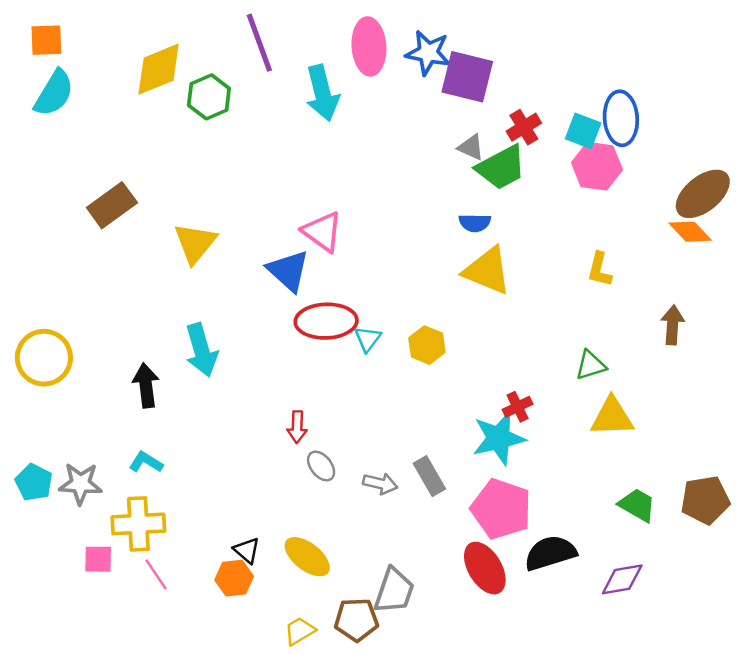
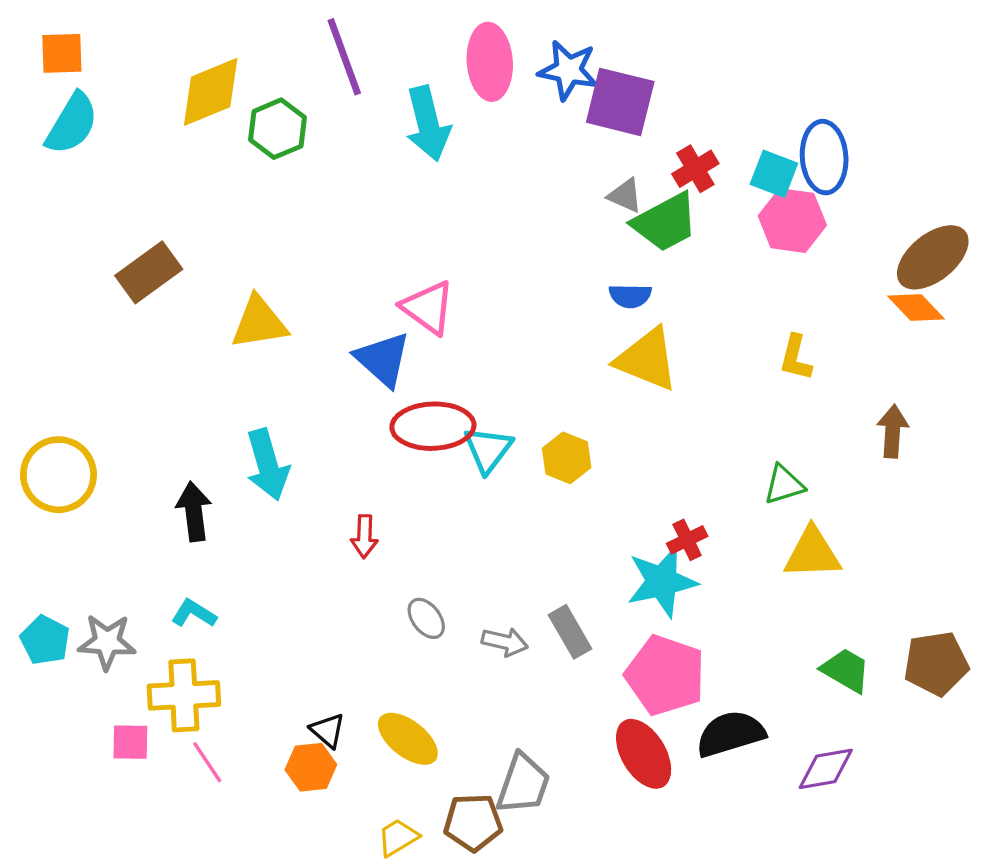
yellow triangle: (195, 243) -> (259, 323), turned 42
cyan triangle: (368, 339) -> (488, 450), size x1.4
red arrow: (297, 427) -> (364, 537), moved

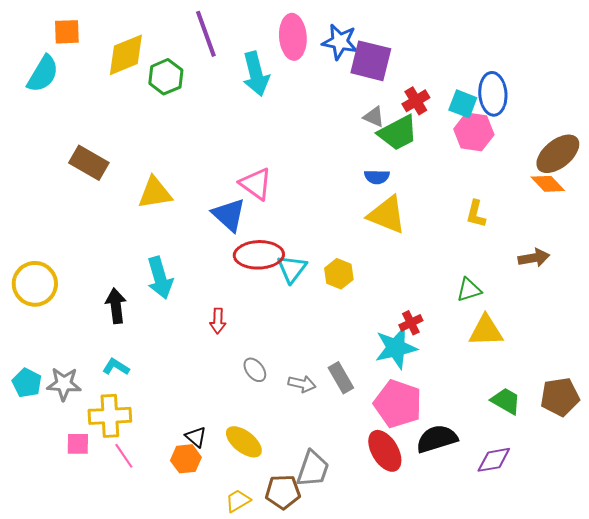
orange square: (62, 53) -> (67, 32), moved
brown rectangle: (149, 272) -> (89, 163), turned 66
brown arrow: (893, 431) -> (534, 258), turned 76

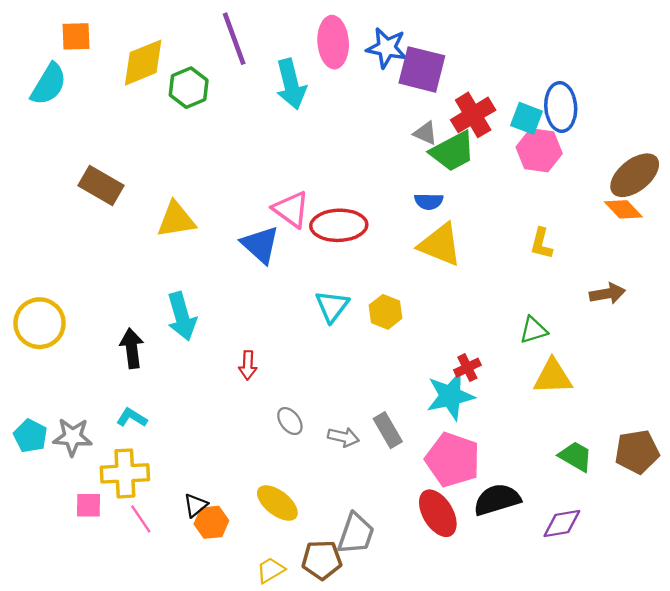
red cross: (416, 101) -> (473, 115), size x1.4
red ellipse: (259, 255) -> (339, 225), moved
black triangle: (196, 437) -> (195, 505), moved, turned 40

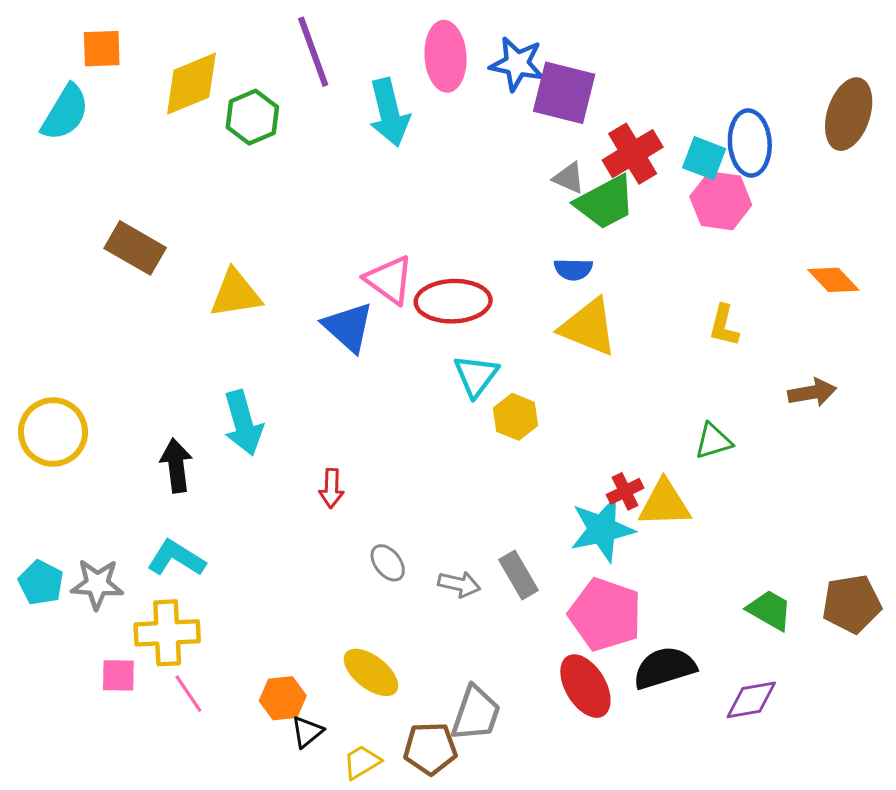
brown ellipse: (635, 175) -> (849, 114), moved, turned -33
cyan triangle: (332, 306) -> (476, 376), moved
yellow triangle: (553, 377) -> (665, 504), moved
cyan L-shape: (132, 418) -> (176, 558), size x1.4
black triangle: (195, 505) -> (307, 732), moved

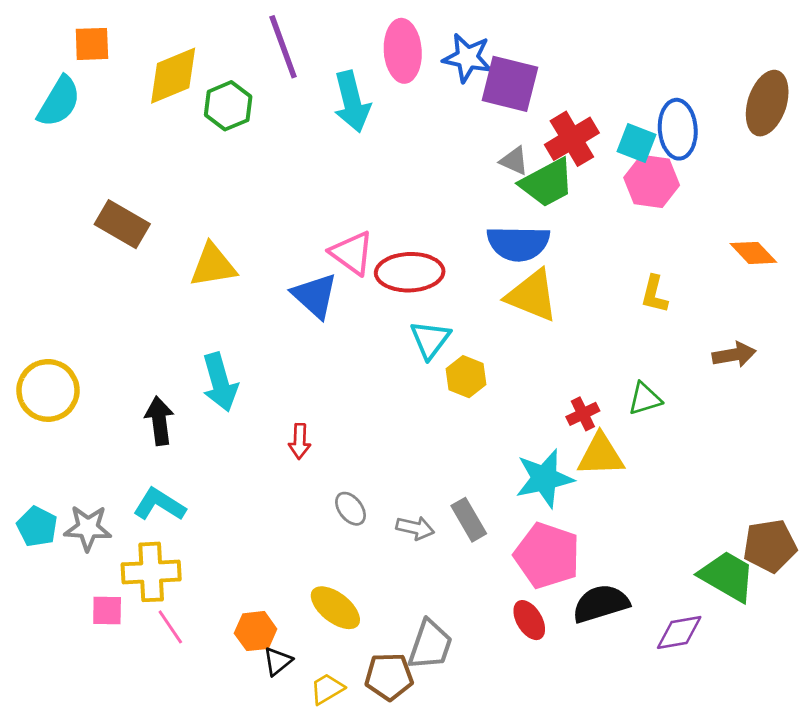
blue semicircle: (573, 269) -> (518, 243), size x1.8
red cross: (625, 491) -> (583, 414), moved
green trapezoid: (770, 610) -> (727, 576), moved, size x1.4
red ellipse: (585, 686) -> (529, 620), size x0.7

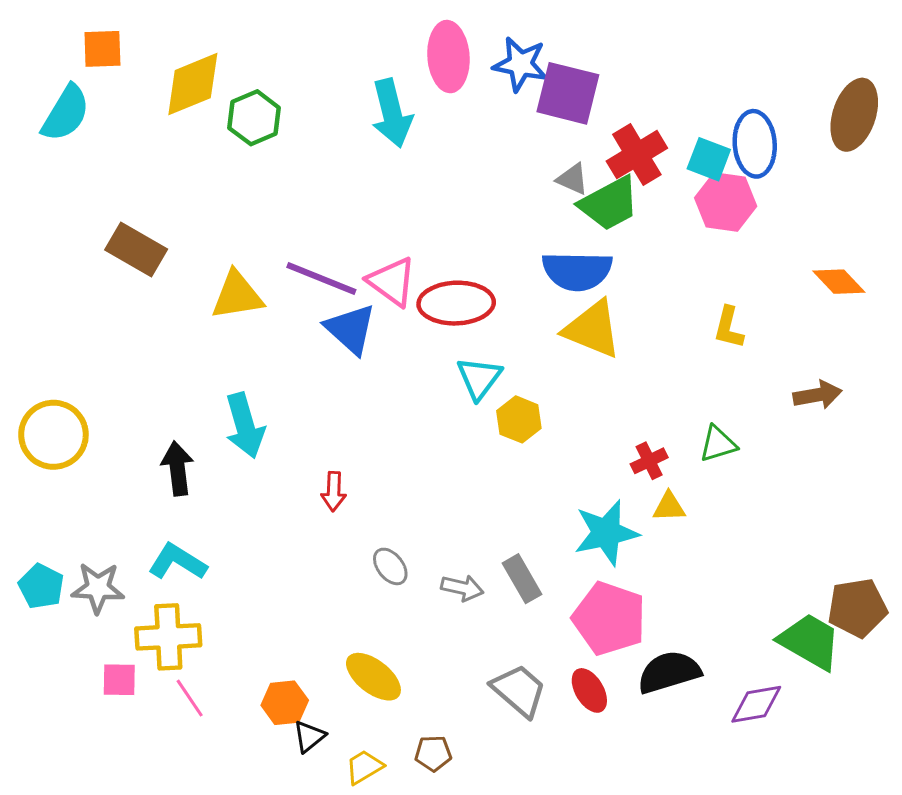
purple line: (283, 47) -> (321, 279), moved, turned -48
yellow triangle: (601, 455) -> (669, 507), size x0.6
gray trapezoid: (430, 645) -> (519, 690), moved, turned -68
brown pentagon: (389, 676) -> (433, 753), size x0.7

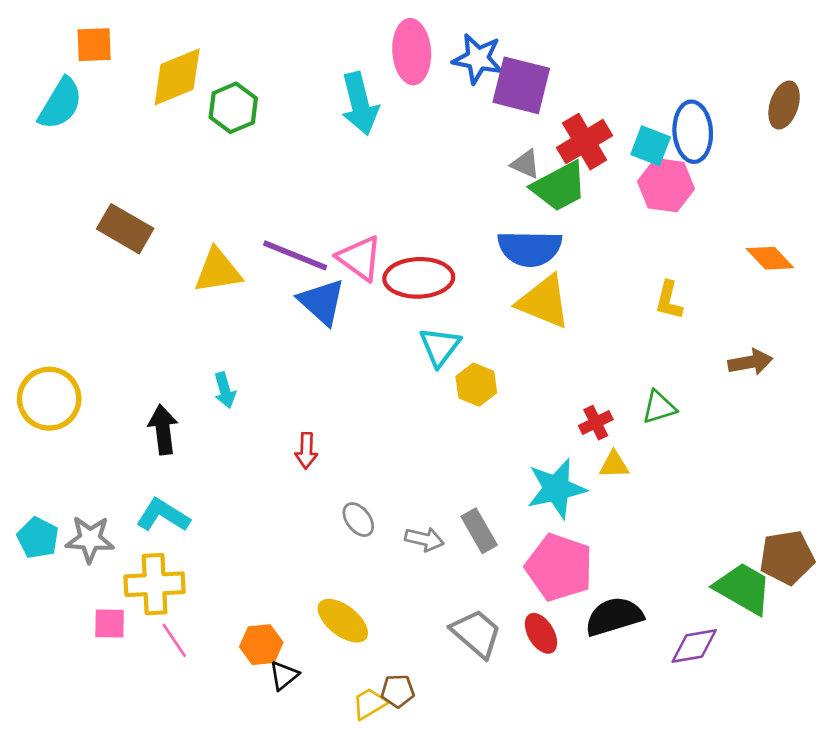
brown ellipse: (854, 115) -> (784, 105), size x0.7
cyan arrow: (245, 426) -> (225, 390), size x0.6
yellow trapezoid: (364, 767) -> (370, 704), moved

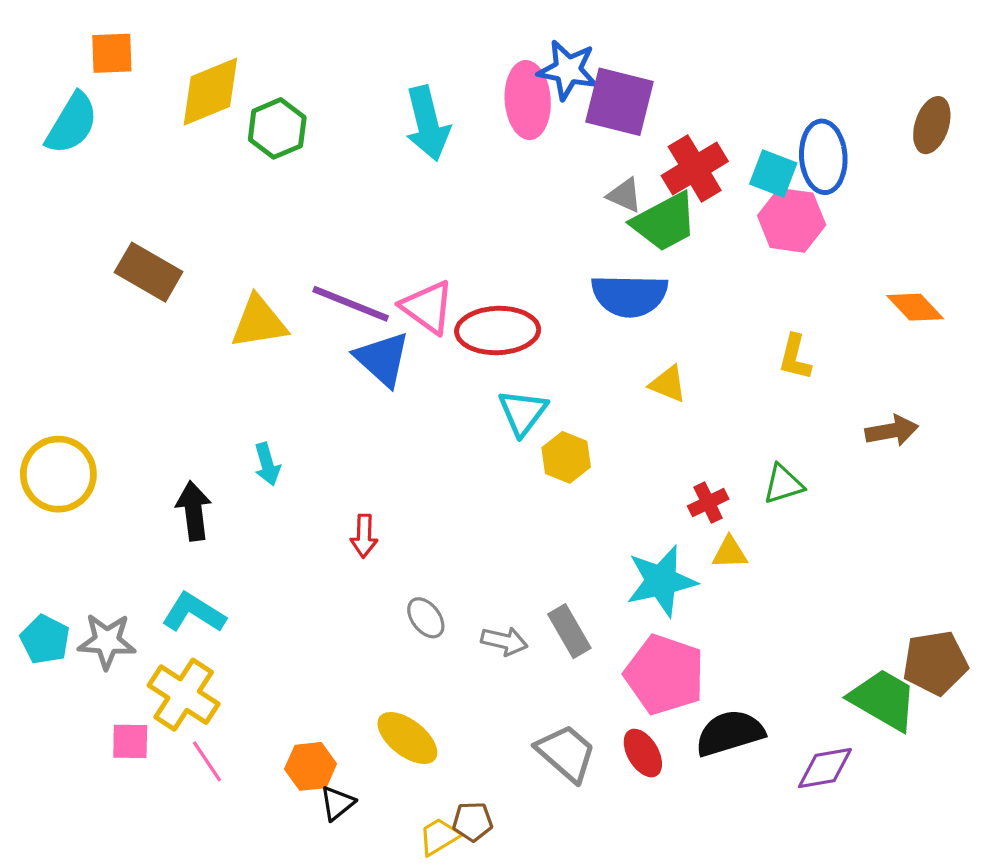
pink ellipse: (412, 52) -> (528, 100), moved
yellow triangle: (544, 302) -> (668, 384), moved, size x0.6
yellow cross: (155, 584) -> (184, 695), turned 36

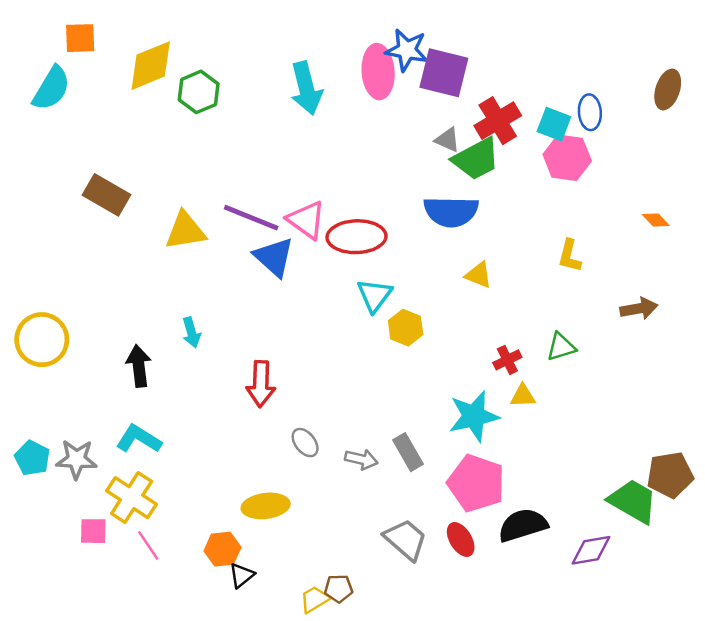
blue ellipse: (823, 157) -> (590, 112), size x0.7
orange diamond: (915, 307) -> (656, 220), size x0.7
red arrow: (364, 536) -> (261, 384), size x1.5
yellow ellipse: (407, 738) -> (266, 506), moved, turned -45

